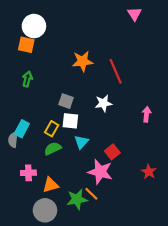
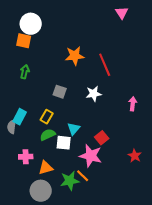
white square: (70, 121) -> (64, 143), moved

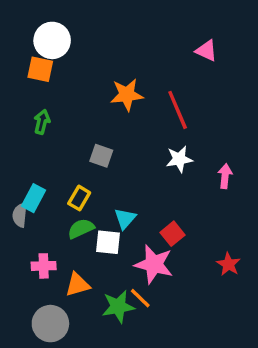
pink triangle: (122, 13) -> (206, 51), moved, turned -32
white star: (94, 94) -> (179, 159), moved
gray circle: (41, 191) -> (50, 324), moved

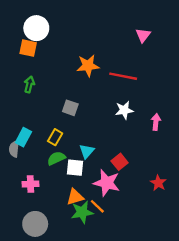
pink triangle: (206, 51) -> (143, 35), turned 42
red line: (178, 110) -> (123, 76), turned -56
orange triangle: (78, 285) -> (75, 197), moved

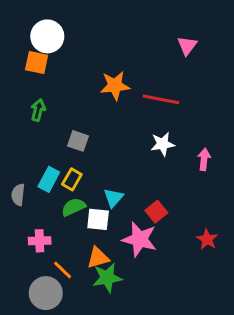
gray square: (70, 108) -> (78, 141), moved
cyan rectangle: (23, 137) -> (49, 179), moved
orange line: (97, 206) -> (63, 270), moved

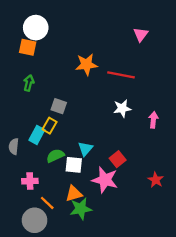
yellow rectangle: (72, 179) -> (50, 126), moved

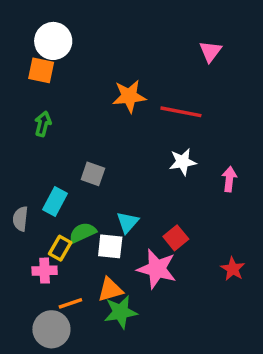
gray square: (59, 106) -> (93, 174), moved
yellow rectangle: (50, 126) -> (60, 248), moved
orange line: (47, 203) -> (70, 303), turned -63

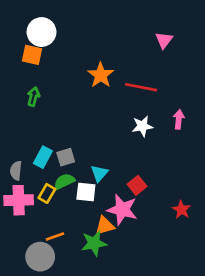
orange star: (129, 96) -> (101, 75), turned -30
gray square: (93, 174) -> (66, 157), moved, turned -36
pink arrow: (229, 179) -> (179, 119), moved
pink cross: (45, 271) -> (19, 200), moved, size x1.5
orange triangle: (110, 290) -> (105, 226), moved

